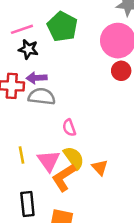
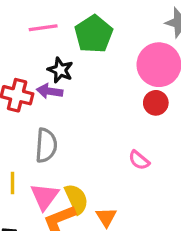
black star: (28, 49) -> (60, 70), moved
gray semicircle: (42, 97) -> (46, 145), moved, turned 76
pink semicircle: (69, 128) -> (139, 160), moved, turned -42

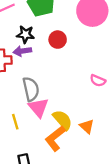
red circle: (156, 103) -> (58, 40), moved
pink triangle: (45, 197) -> (38, 108), moved

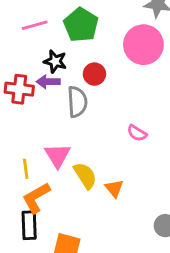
gray semicircle: (31, 89) -> (77, 102), moved
orange L-shape: (55, 138) -> (36, 198), moved

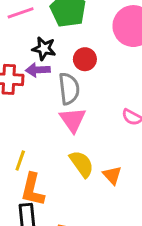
pink triangle: (57, 156) -> (73, 120), moved
yellow line: (26, 169) -> (20, 161), turned 30
orange L-shape: (36, 198) -> (33, 190), turned -44

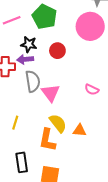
gray semicircle: (69, 89) -> (33, 81), moved
orange triangle: (112, 175) -> (79, 130), turned -40
orange L-shape: (33, 190) -> (47, 140), moved

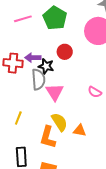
black star: (29, 44) -> (46, 66), moved

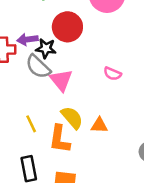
red circle: (65, 52) -> (67, 27), size x1.5
gray semicircle: (38, 79) -> (38, 67), turned 145
yellow line: (18, 118) -> (31, 124), moved, turned -40

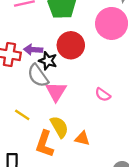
yellow line: (31, 124) -> (22, 115), moved, turned -42

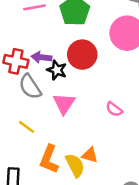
gray semicircle: (38, 76) -> (30, 87), moved
yellow semicircle: (59, 127) -> (75, 165), moved

